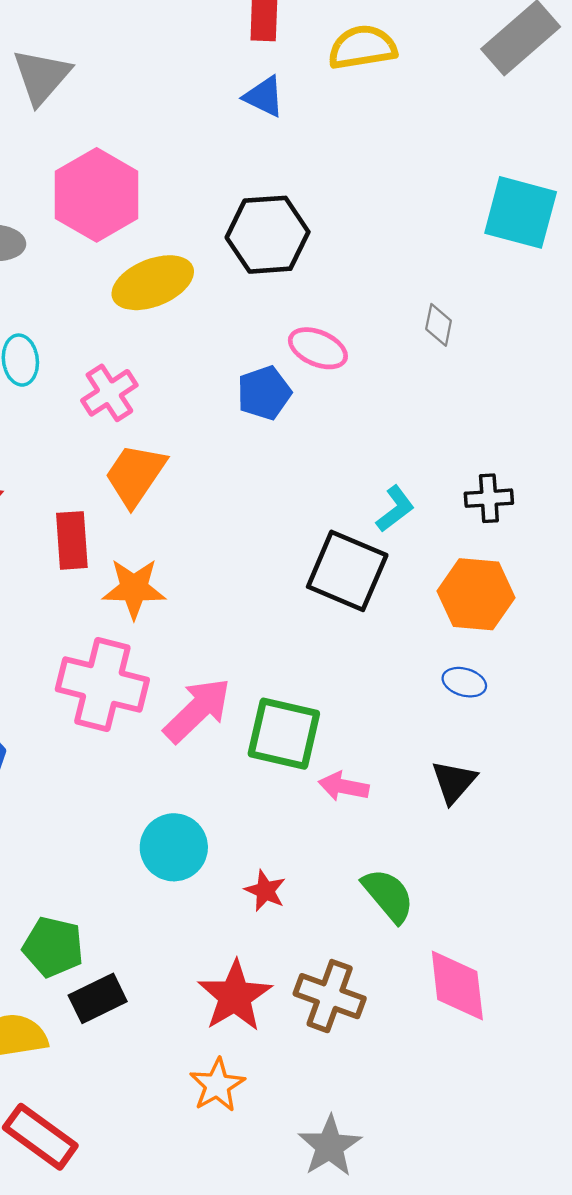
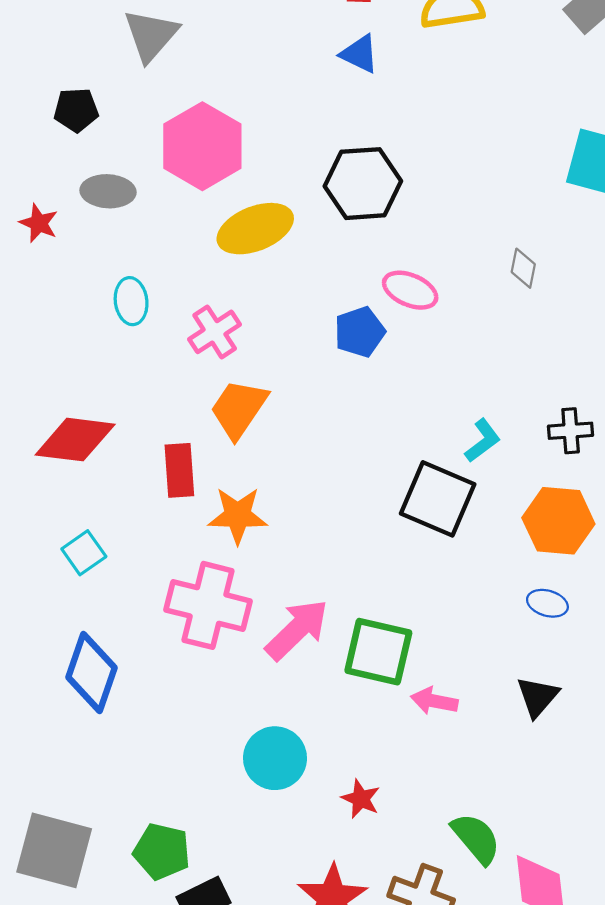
green semicircle: (388, 895) -> (476, 838), moved

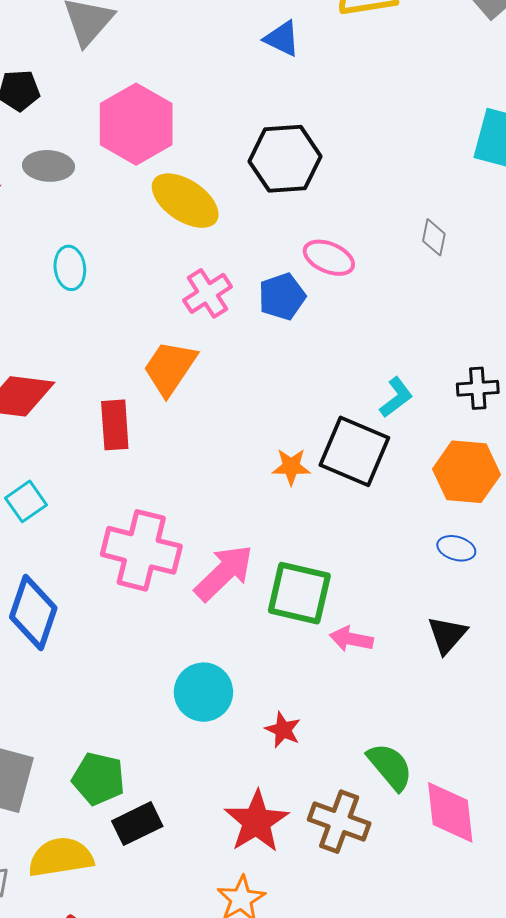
yellow ellipse: (255, 229) -> (185, 201), turned 56
pink cross: (215, 332) -> (208, 293), moved
orange star: (238, 515) -> (291, 467), moved, size x0.7

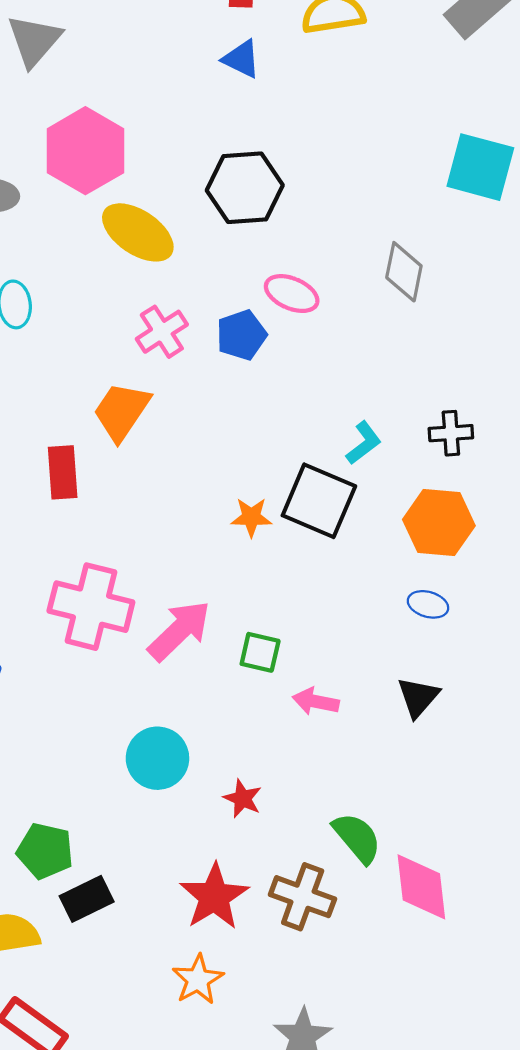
gray diamond: (434, 237) -> (404, 272), size x1.5
green square: (299, 593) -> (260, 652), size x0.6

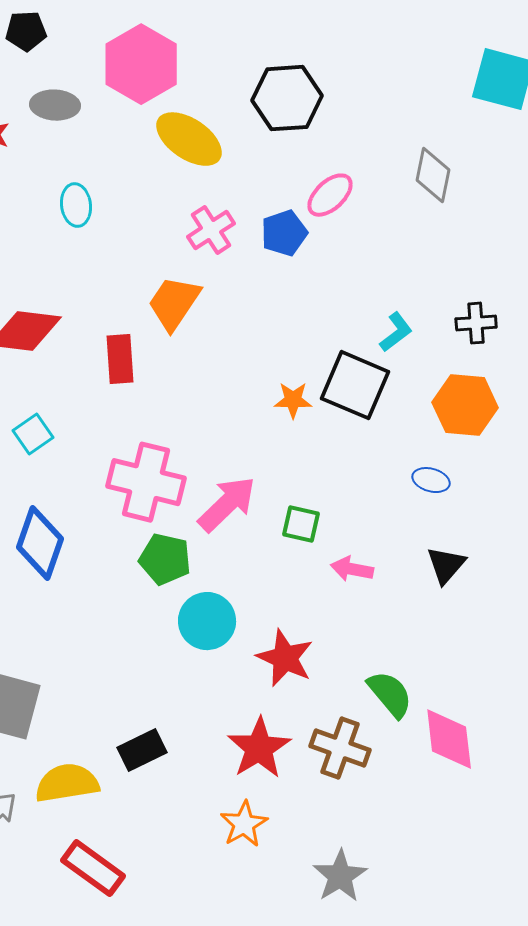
pink ellipse: (292, 294) -> (330, 195), turned -66
blue ellipse: (428, 604) -> (431, 480), moved
red star: (243, 799) -> (285, 658), size x1.6
green pentagon: (45, 851) -> (165, 559), moved

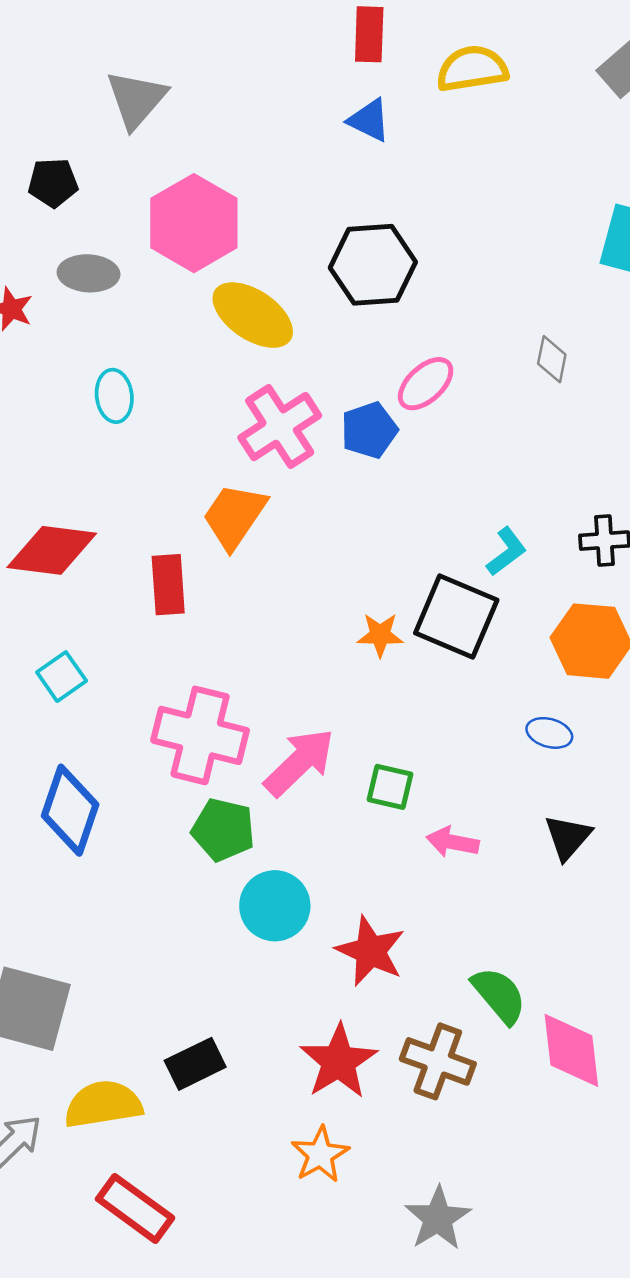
gray diamond: (433, 175) -> (552, 359), size x0.7
pink cross: (211, 230) -> (280, 427), size x1.4

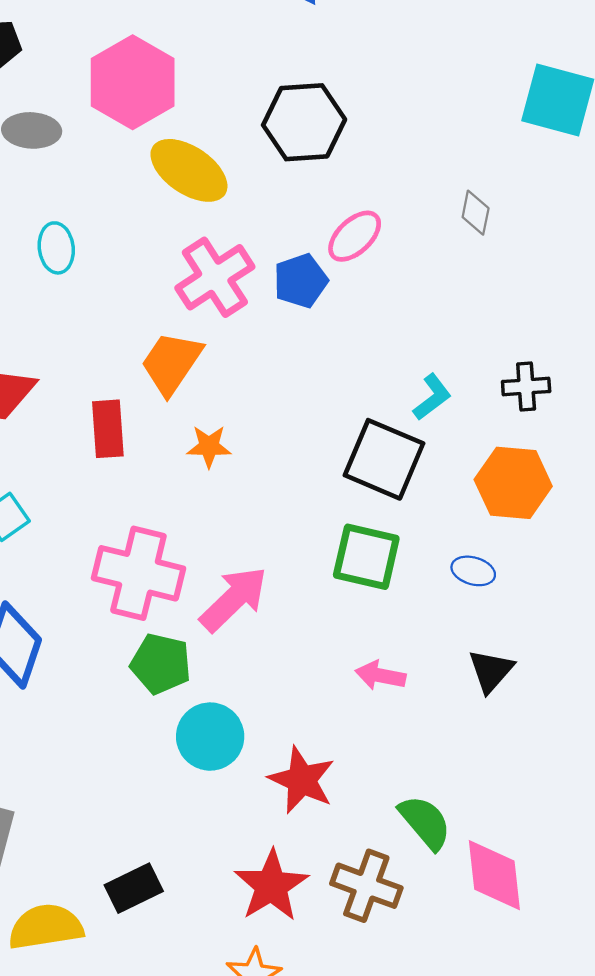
orange star: (380, 635) -> (209, 446), moved
green square: (390, 787) -> (366, 557), moved, size x1.5

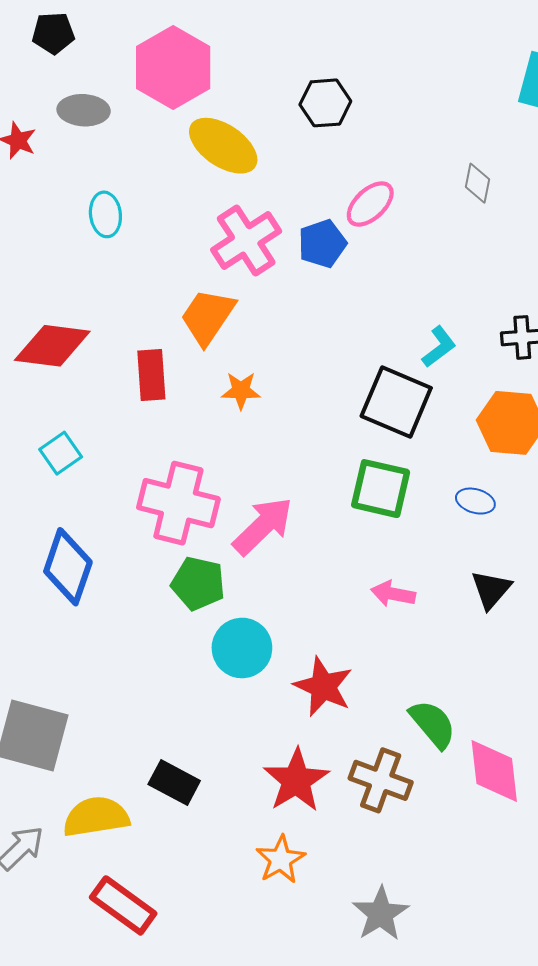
black hexagon: (304, 122) -> (325, 103), size x0.7
black rectangle: (134, 888) -> (174, 782), turned 54

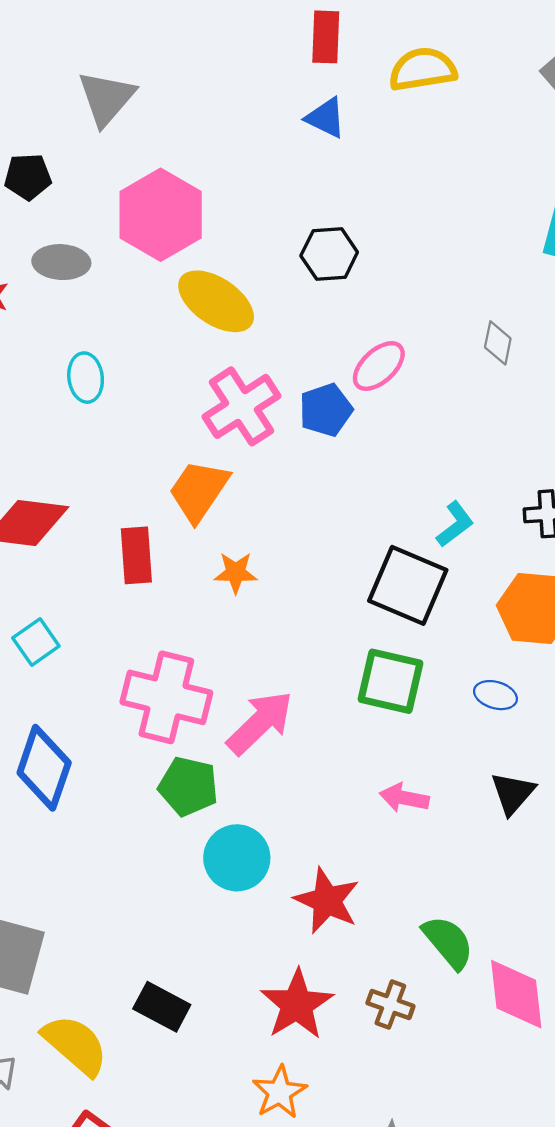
brown cross: (381, 780) -> (390, 1004), size x0.7
yellow semicircle: (96, 817) -> (75, 1045), turned 50

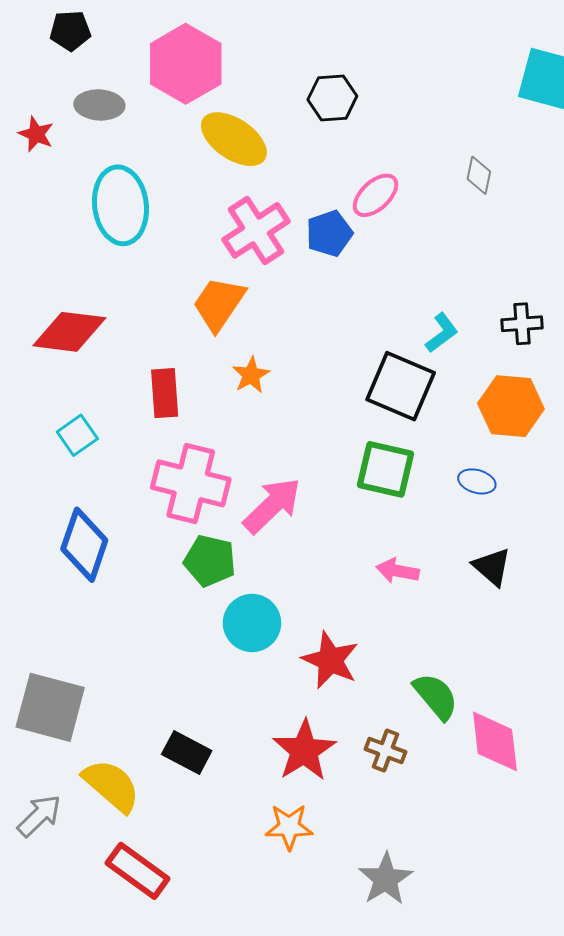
cyan ellipse: (86, 378) -> (120, 205), size x1.8
red rectangle: (136, 555) -> (165, 393), moved
orange star: (236, 573) -> (251, 375), turned -30
black triangle: (513, 793) -> (492, 567), turned -30
orange star: (280, 1092) -> (289, 827), turned 30

